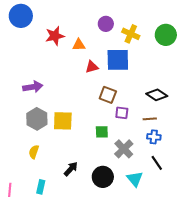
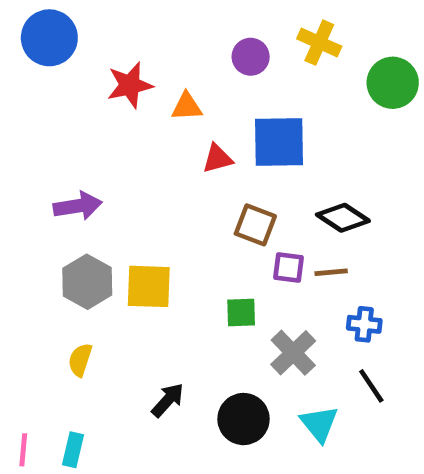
yellow cross: (131, 34) -> (319, 43), moved
black diamond: (157, 95) -> (343, 218), moved
brown line: (150, 119) -> (331, 272), moved
cyan rectangle: (41, 187) -> (73, 450), moved

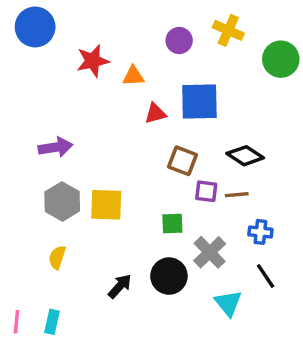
black circle: (243, 419) -> (169, 276), moved

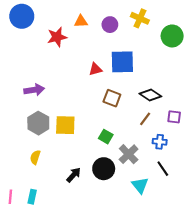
orange triangle: (133, 76) -> (81, 21), moved
purple square: (206, 191) -> (174, 117), moved
brown line: (237, 195) -> (145, 119), turned -48
green square: (172, 224) -> (106, 137), turned 32

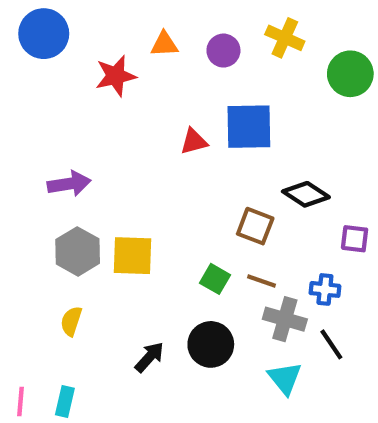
brown square: (112, 98) -> (255, 226), moved
brown line: (145, 119) -> (262, 281), moved, turned 72
gray cross: (129, 154) -> (285, 319), moved, turned -30

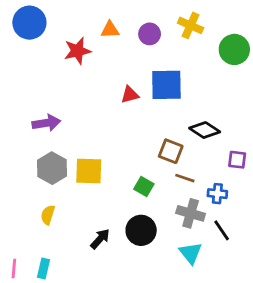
brown line: (262, 281) -> (185, 178), moved

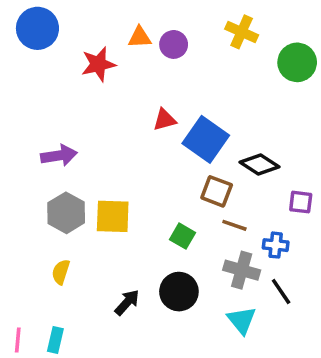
purple circle: (150, 34) -> (174, 44), moved
blue square: (166, 85) -> (206, 139), moved, turned 36

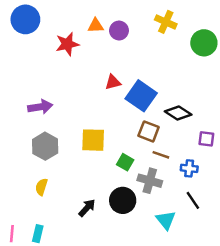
yellow square: (113, 216) -> (93, 140), moved
gray cross: (242, 270) -> (150, 181), moved

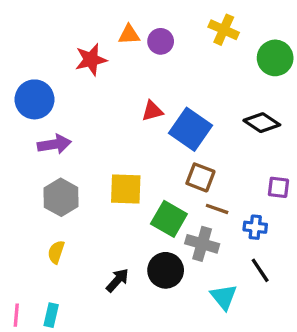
blue circle: (25, 19) -> (35, 99), moved
black diamond: (178, 113) -> (262, 123), moved
green square: (125, 162) -> (169, 219), size x1.5

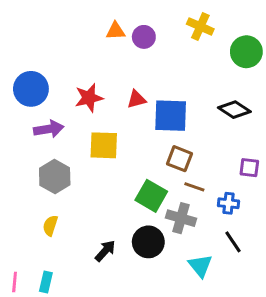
red star: (91, 60) -> (89, 98), moved
blue square: (190, 129) -> (171, 116), turned -33
yellow square: (126, 189) -> (104, 145), moved

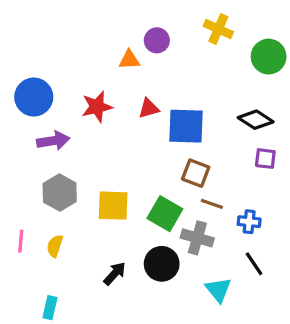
orange triangle: (116, 31) -> (129, 60), moved
yellow square: (104, 145) -> (113, 206), moved
purple square: (249, 168) -> (265, 159), moved
pink line: (15, 282) -> (21, 241), moved

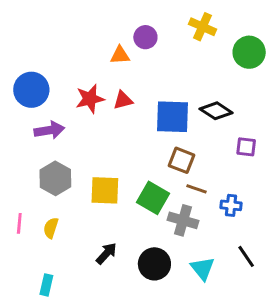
red triangle: (149, 108) -> (123, 100), moved
black diamond: (256, 120) -> (216, 111), moved
black circle: (162, 264) -> (154, 264), moved
black line: (254, 264) -> (246, 256), moved

